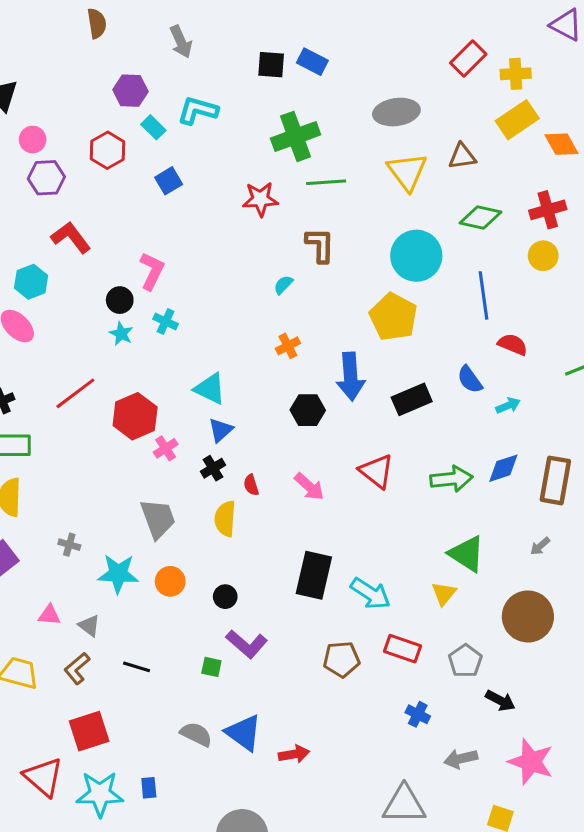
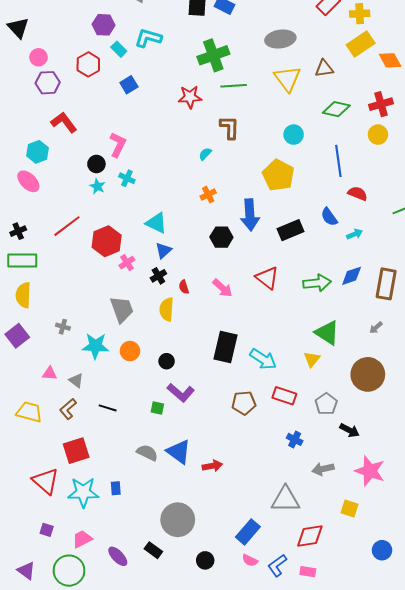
cyan circle: (416, 256) -> (294, 135), size x0.6

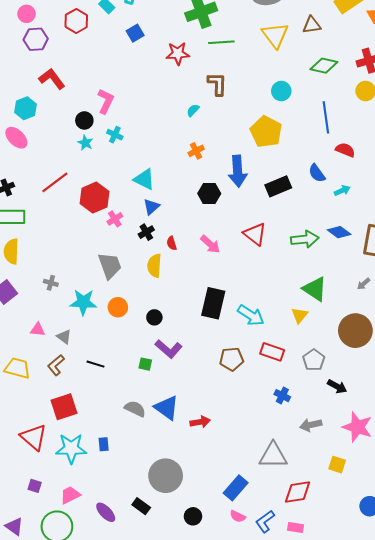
blue square: (129, 85) -> (135, 33), moved
blue diamond: (352, 276) -> (339, 232), turned 55

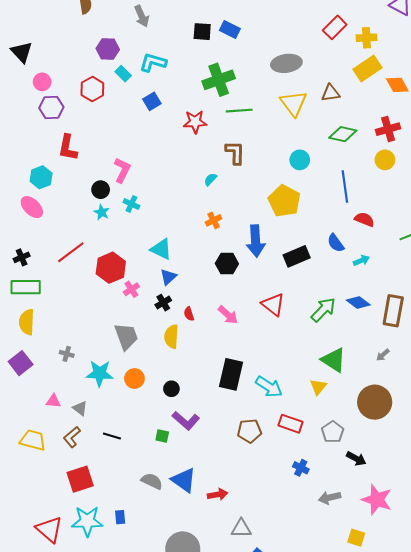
red L-shape: (52, 79) -> (68, 148), turned -132
green arrow: (305, 239) -> (323, 310), turned -40
red triangle: (34, 437) -> (49, 529), moved
gray triangle: (273, 455) -> (241, 528), moved, size x0.7

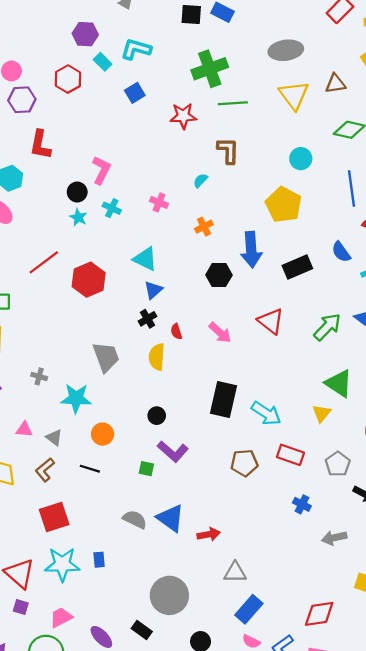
pink cross: (131, 289) -> (159, 202), moved, turned -35
orange circle: (134, 379) -> (103, 434), moved

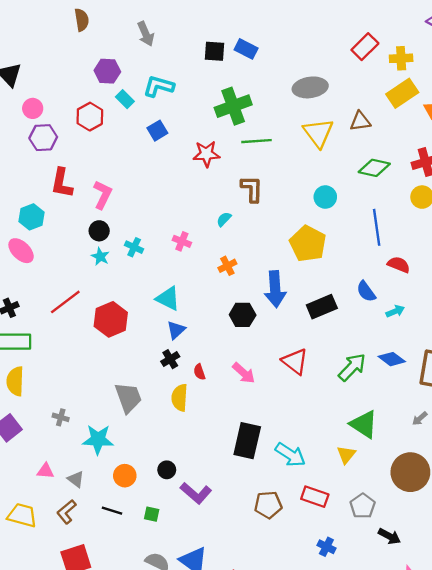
pink L-shape: (101, 170) -> (103, 195), moved
black circle: (157, 416) -> (167, 470), moved
green square: (146, 469) -> (152, 514), moved

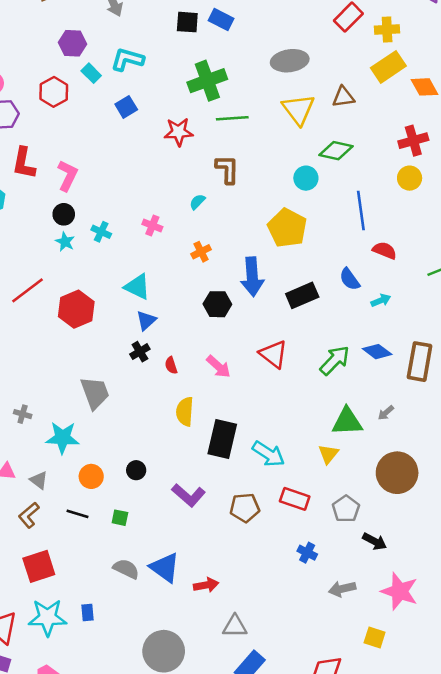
green diamond: (374, 168) -> (336, 151), moved
yellow semicircle: (180, 398) -> (185, 412), moved
gray arrow: (420, 419) -> (386, 413), moved
green triangle: (364, 424) -> (347, 422), turned -36
purple L-shape: (196, 493) -> (189, 495), moved

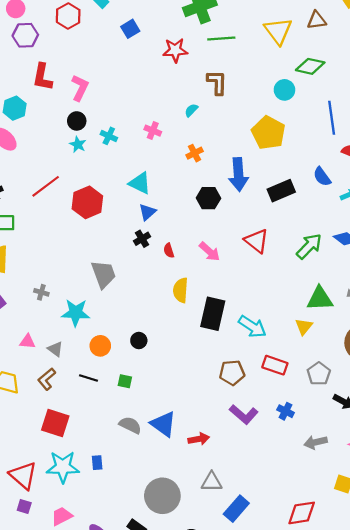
purple L-shape: (189, 495) -> (244, 414), moved
red square: (39, 566) -> (55, 423), turned 36
gray triangle: (235, 626) -> (212, 482), moved

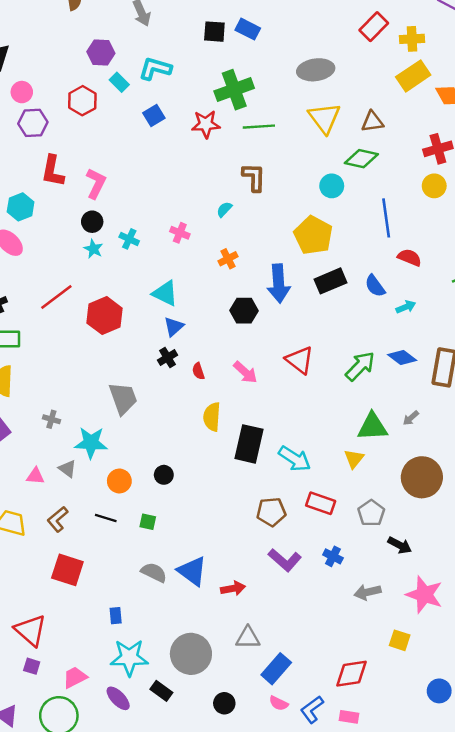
brown triangle: (317, 20) -> (372, 122), moved
red star: (175, 50) -> (206, 124), moved
black rectangle: (281, 191) -> (330, 281), moved
gray triangle: (55, 349) -> (67, 469), moved
cyan star: (63, 467) -> (129, 658), moved

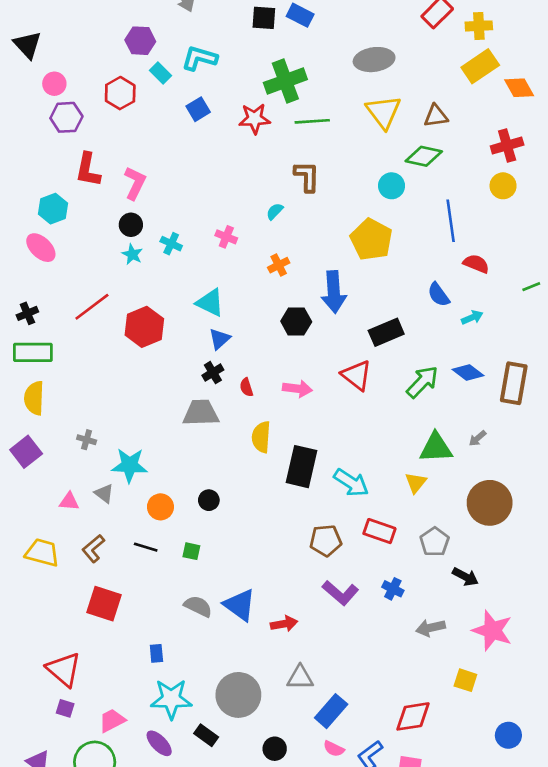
black rectangle: (330, 281) -> (386, 332), moved
pink arrow: (245, 372) -> (297, 389), turned -35
gray trapezoid: (123, 398) -> (201, 413), moved, turned -72

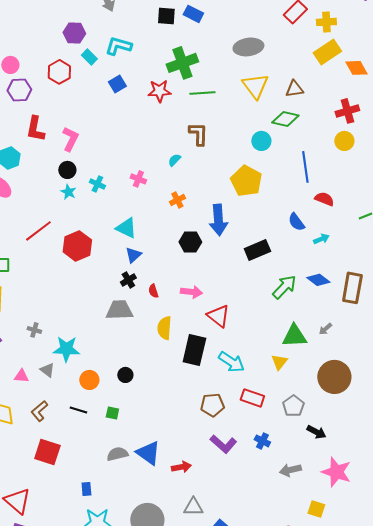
red triangle: (357, 375) -> (218, 316), moved
gray semicircle: (198, 606) -> (117, 454), turned -40

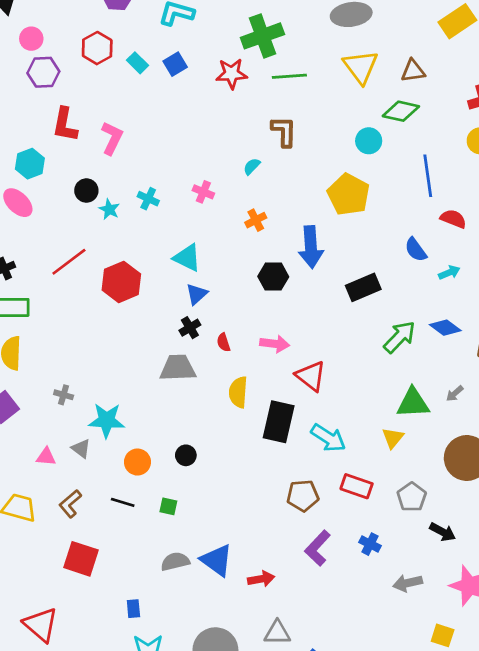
cyan rectangle: (89, 57) -> (137, 63), moved
black circle: (67, 170) -> (86, 191), moved
purple L-shape: (223, 444) -> (318, 548), turned 92

